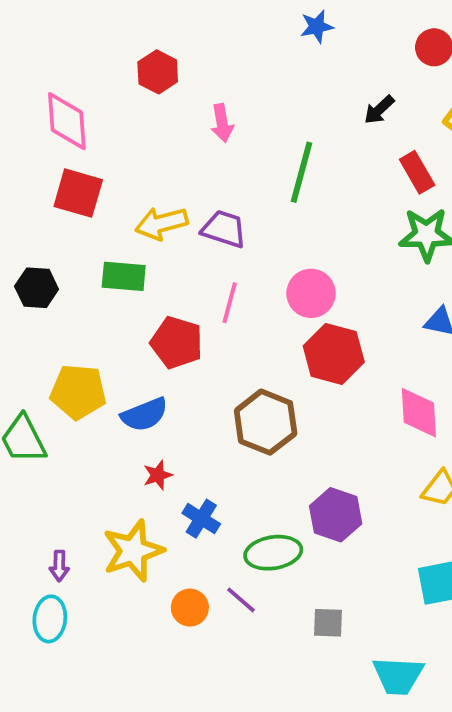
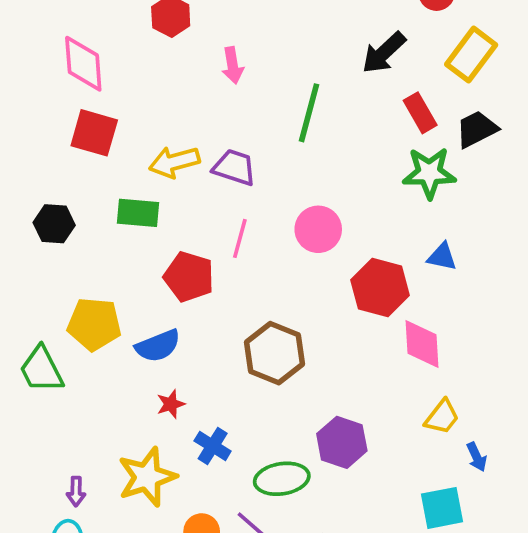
black arrow: (379, 110) -> (384, 53), size x1.5
red hexagon: (334, 354) -> (380, 288), moved

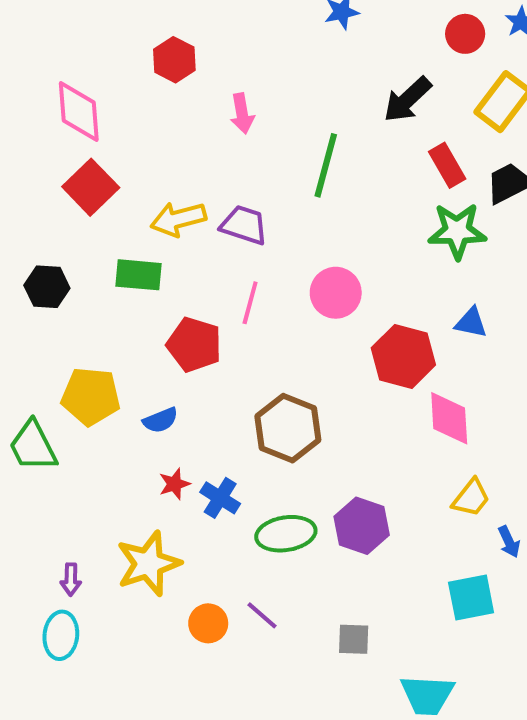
red square: (94, 133) -> (91, 187), turned 30
blue semicircle: (158, 346) -> (160, 420), size x0.7
blue cross: (213, 446) -> (220, 498), moved
green ellipse: (282, 479) -> (286, 534), moved

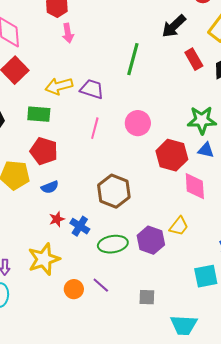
pink arrow: (242, 113) -> (68, 33), moved
green star: (457, 231) -> (202, 120), moved
blue triangle: (471, 323) -> (206, 150), moved
red pentagon: (194, 345) -> (44, 151), moved
yellow trapezoid: (471, 498) -> (179, 226), moved

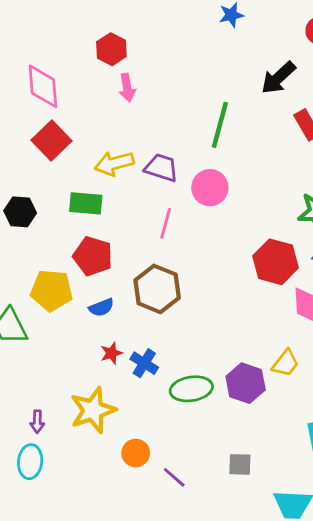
pink circle: (138, 123) -> (210, 188), moved
brown hexagon: (114, 191) -> (157, 289), moved
purple line: (101, 285) -> (174, 477), moved

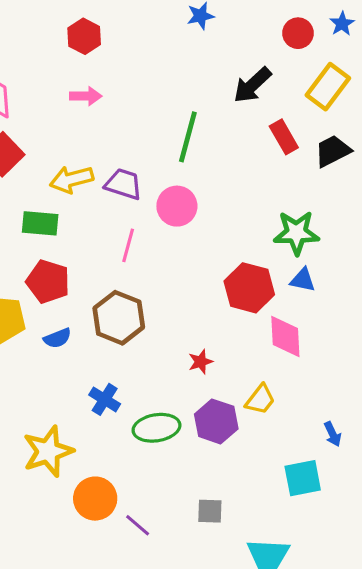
red hexagon: (111, 49) -> (84, 36), moved
pink arrow: (127, 88) -> (86, 96), turned -80
red star: (111, 353) -> (201, 362), moved
orange circle: (136, 453) -> (95, 499), size x1.4

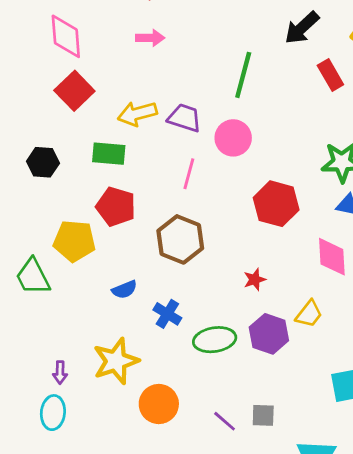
red hexagon: (249, 288) -> (276, 204), moved
blue semicircle: (57, 338) -> (124, 290), moved
purple line: (138, 525) -> (225, 421), moved

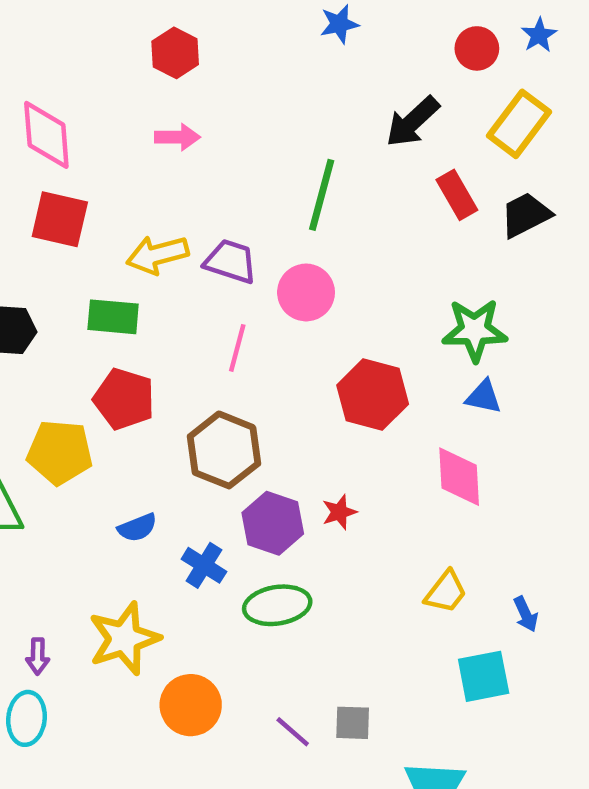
red square: (74, 91) -> (60, 219), turned -33
yellow trapezoid: (309, 314) -> (446, 592), moved
purple hexagon: (269, 334) -> (273, 523), moved

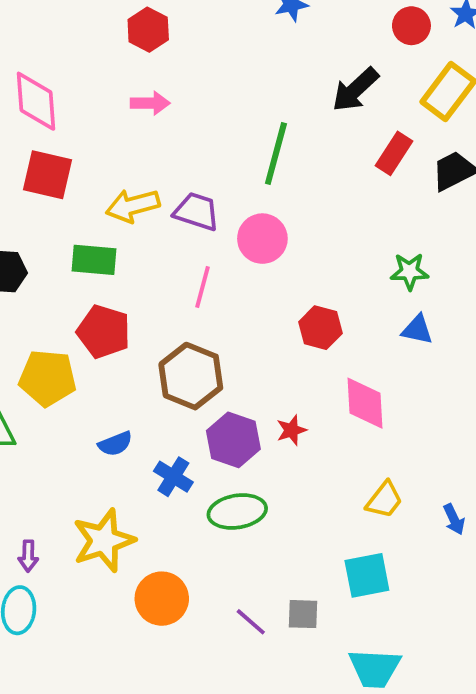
red rectangle: (457, 195) -> (394, 153), turned 63
green star: (475, 330) -> (409, 272), size x0.7
red hexagon: (373, 395) -> (320, 328), size x0.7
pink diamond: (459, 477) -> (365, 403), moved
cyan square: (484, 676) -> (367, 575), moved

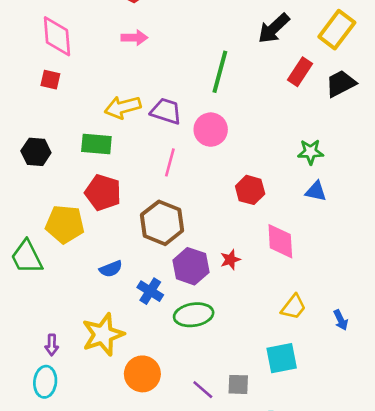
red square: (48, 175) -> (50, 80), moved, size x0.6

